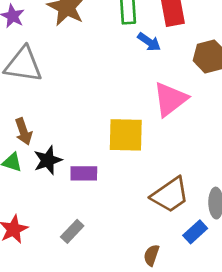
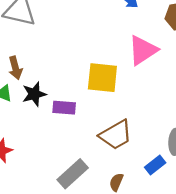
brown trapezoid: (170, 195) -> (116, 135), moved
gray rectangle: (72, 231) -> (73, 174), moved, size x1.5

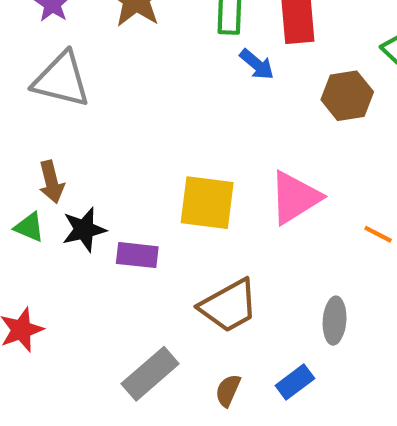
pink triangle: (143, 50) -> (295, 198), moved
blue rectangle: (155, 165) -> (295, 382), moved

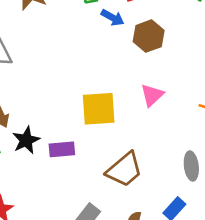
brown hexagon: (347, 96) -> (149, 36), moved
pink triangle: (295, 198) -> (152, 95), size x0.7

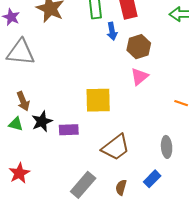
blue arrow: (113, 18) -> (112, 31), turned 48
pink triangle: (152, 95) -> (139, 77), moved

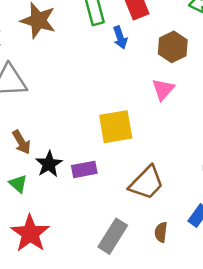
brown hexagon: (139, 47) -> (173, 47), moved
green triangle: (16, 124) -> (18, 184), moved, turned 35
red star: (19, 173) -> (30, 233), size x1.4

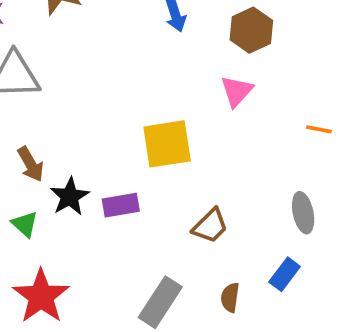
brown trapezoid: (146, 183) -> (210, 226), size x0.7

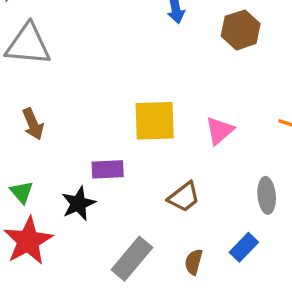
pink triangle: (237, 91) -> (220, 130), moved
black star: (70, 196) -> (78, 203), moved
green triangle: (25, 224) -> (22, 192), moved

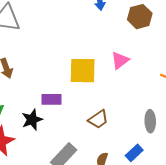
pink triangle: (220, 130) -> (120, 60), moved

